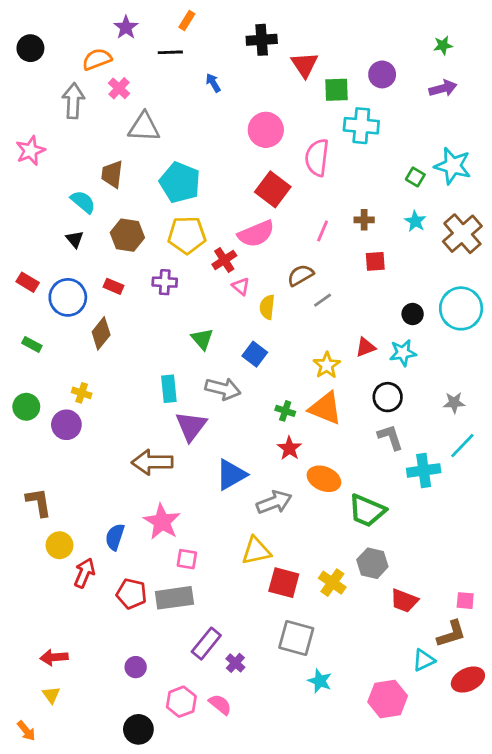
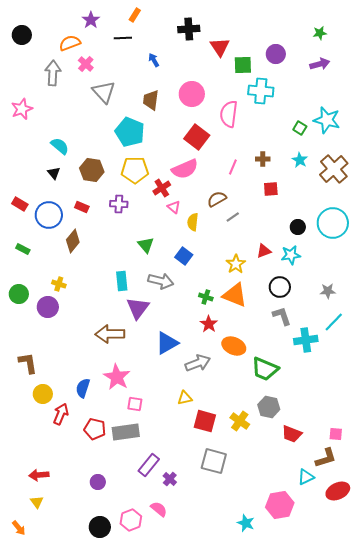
gray triangle: (144, 127) -> (104, 92), turned 45
brown trapezoid: (112, 174) -> (151, 100), moved
yellow triangle: (256, 551) -> (185, 398), size x0.7
cyan star: (320, 681) -> (246, 523), moved
pink hexagon: (181, 702) -> (131, 520), moved

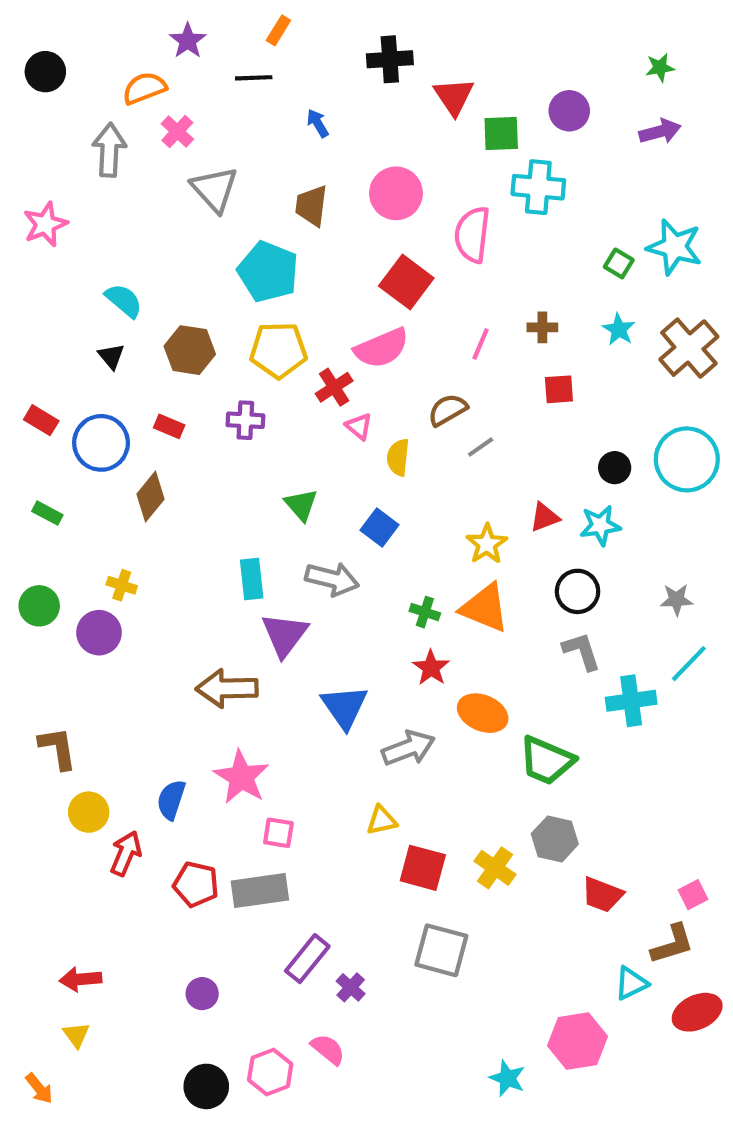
blue triangle: (167, 343) -> (344, 707), turned -35
pink square: (336, 434) -> (693, 895), turned -32

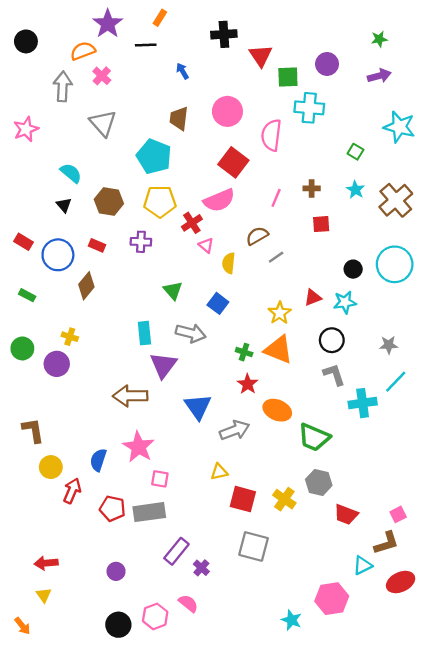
purple star: (188, 41) -> (108, 24), size x1.4
gray triangle: (214, 189) -> (103, 123), moved
cyan star: (674, 247) -> (399, 127), moved

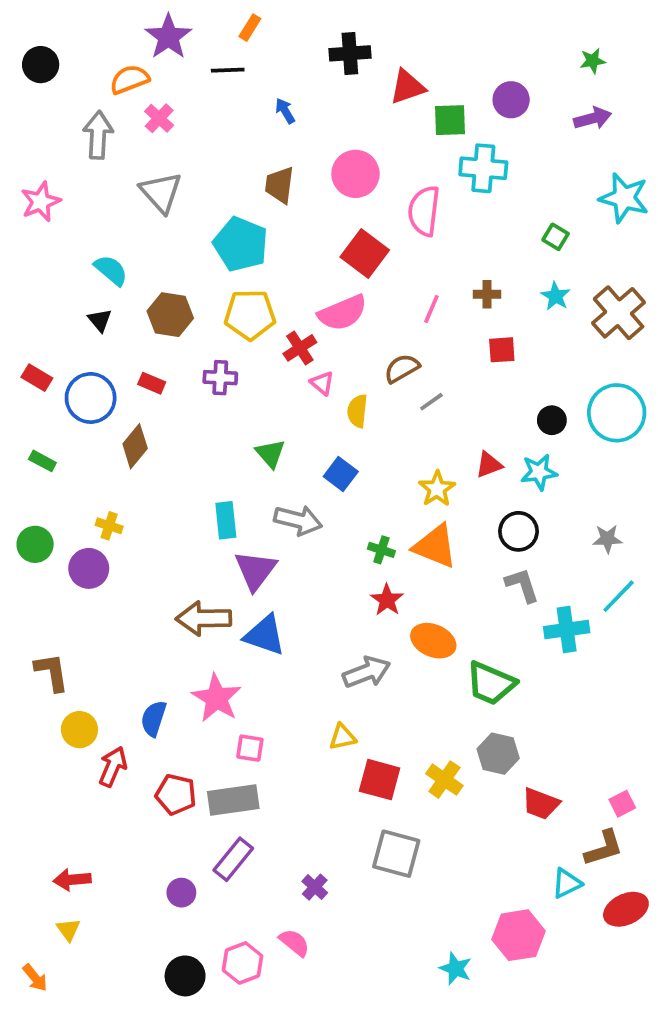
red triangle: (261, 56) -> (407, 87), turned 45
blue triangle: (198, 407) -> (265, 635), moved, turned -36
purple rectangle: (176, 551) -> (233, 859), moved

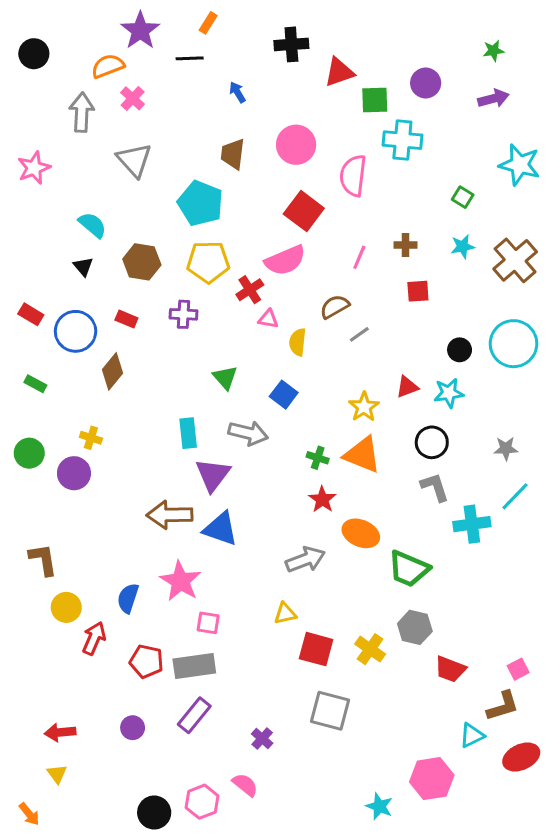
cyan star: (556, 296) -> (463, 246), turned 30
pink triangle: (322, 383) -> (268, 319), turned -30
purple circle: (181, 893) -> (133, 728), moved

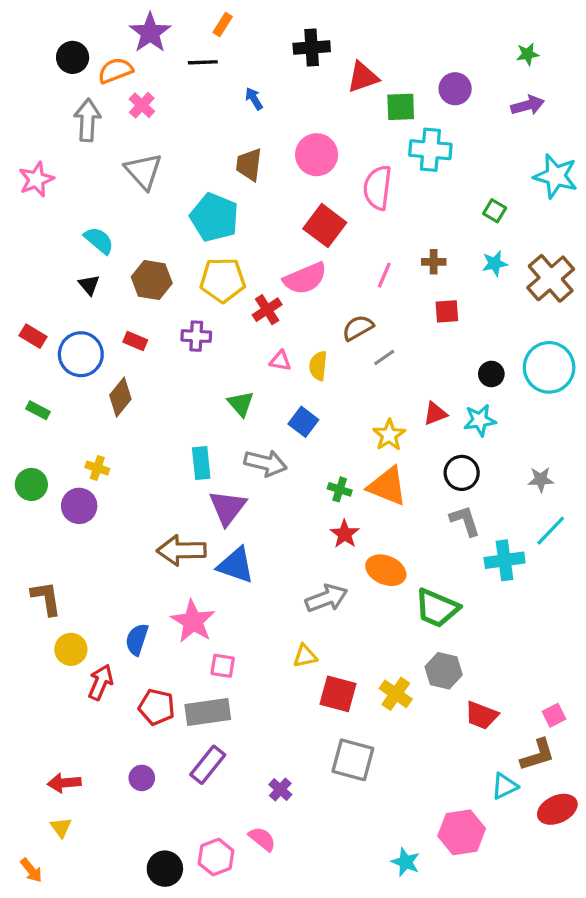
black circle: (34, 54) -> (73, 57), moved
pink triangle: (268, 319) -> (280, 361), moved

